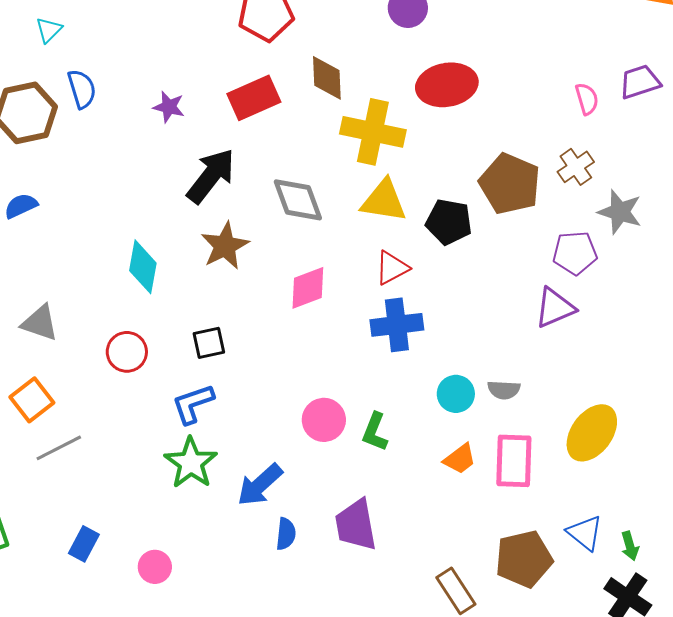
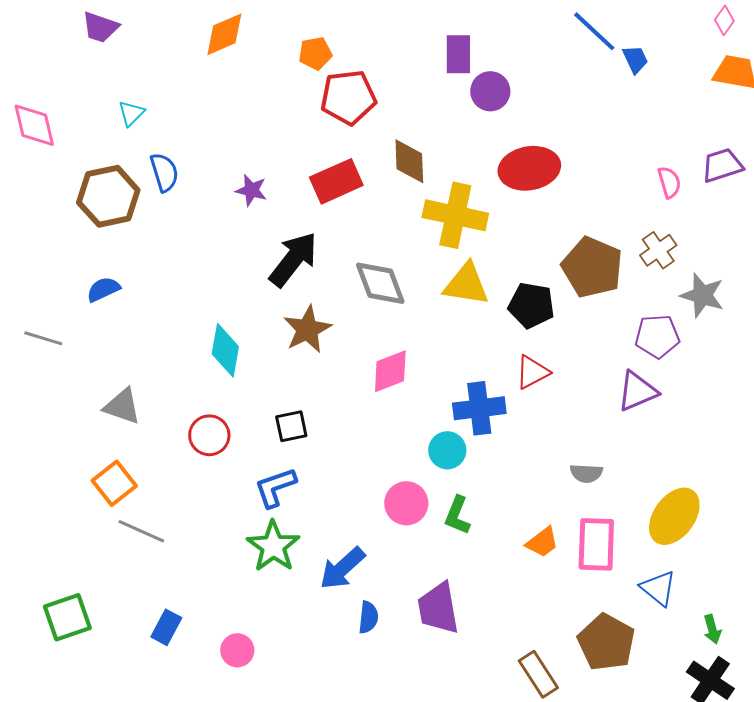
red triangle: (392, 268) -> (532, 372), moved
cyan circle: (456, 394) -> (447, 450), moved
gray line: (59, 448) -> (141, 531), turned 51
blue triangle: (585, 533) -> (658, 588), moved
brown pentagon: (524, 559) -> (606, 642), turned -30

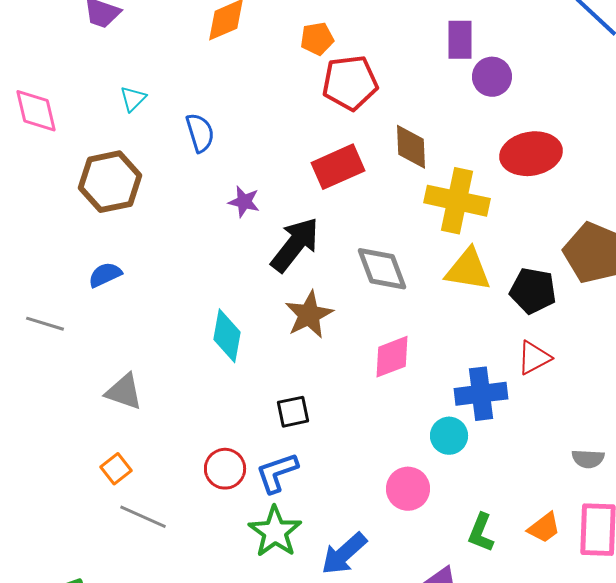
blue semicircle: (164, 172) -> (200, 133), moved
purple star: (251, 190) -> (244, 202), moved
red circle: (209, 435) -> (225, 469), moved
orange square: (114, 483) -> (116, 469), size x0.7
green L-shape: (457, 515) -> (481, 533), moved

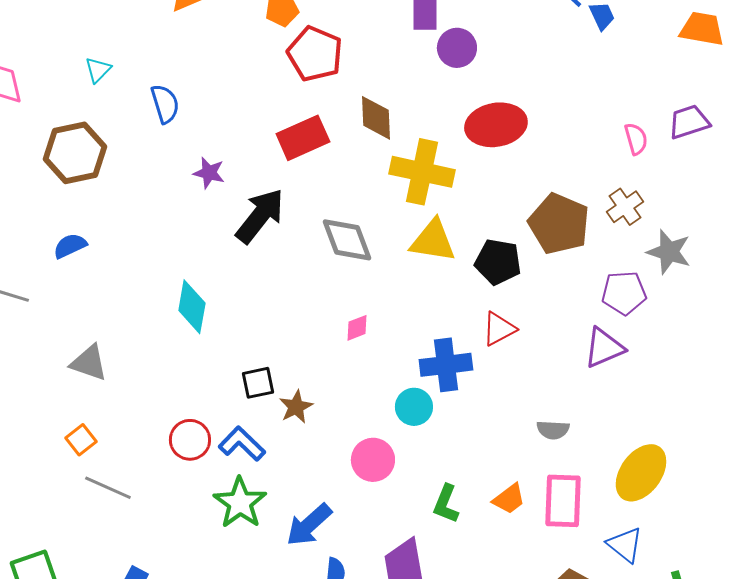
red pentagon: (350, 83) -> (315, 54), turned 30
brown star: (309, 315) -> (296, 407), moved, size x0.7
pink diamond: (392, 357) -> (357, 328), size x0.6
blue L-shape: (277, 473) -> (242, 444), turned 63

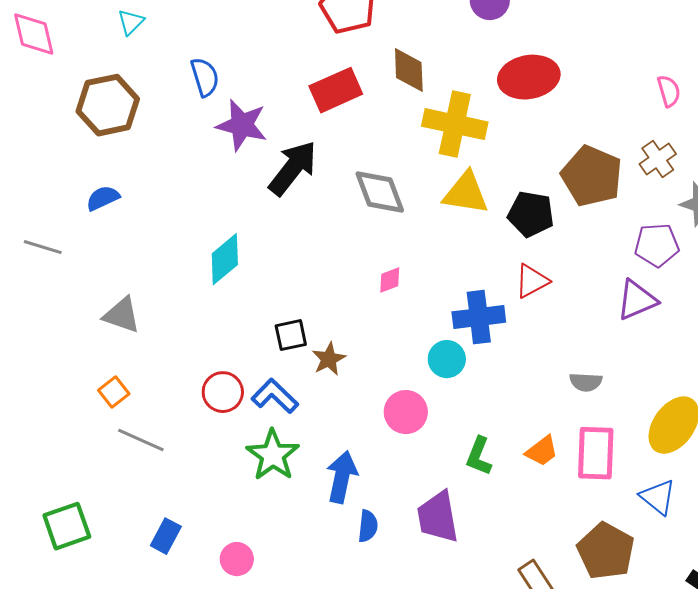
blue semicircle: (165, 104) -> (205, 77), moved
purple star: (209, 173) -> (242, 125), size x1.6
cyan diamond: (192, 307) -> (225, 259), turned 40
blue arrow: (309, 525) -> (342, 477), turned 144

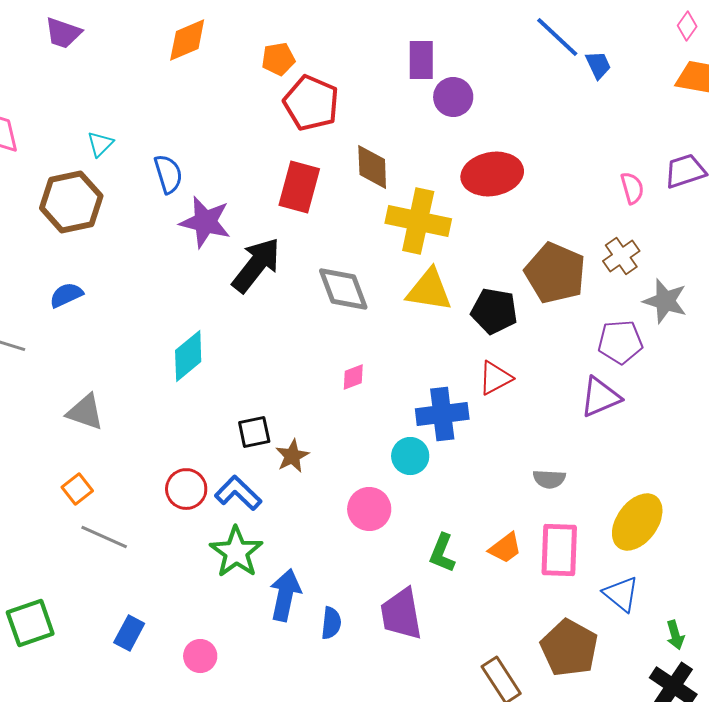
cyan triangle: (131, 22) -> (100, 144), moved
red rectangle: (336, 90) -> (299, 187), turned -51
blue arrow: (342, 477) -> (285, 595), moved

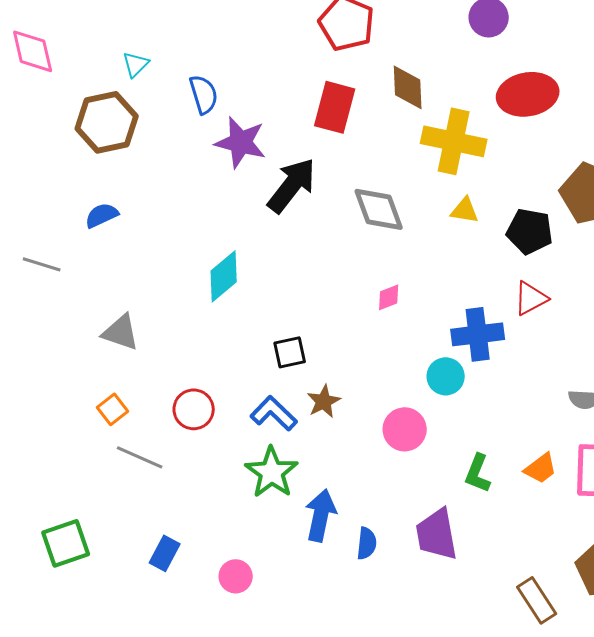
yellow triangle: (429, 290) -> (465, 210), size x0.6
brown star: (292, 456) -> (324, 401), moved
red circle: (186, 489) -> (194, 409), moved

